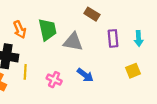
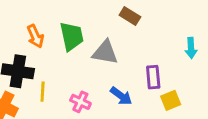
purple rectangle: (113, 38) -> (153, 77), moved
yellow square: (133, 71) -> (171, 100), moved

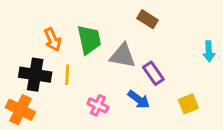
purple rectangle: (153, 77) -> (153, 73), moved, turned -30
yellow line: (43, 92) -> (67, 75), moved

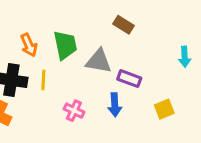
purple rectangle: (153, 73) -> (129, 79), turned -35
blue arrow: (139, 100) -> (115, 105), turned 50

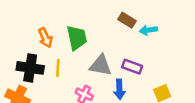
cyan arrow: (185, 57) -> (148, 30), moved, turned 84
gray triangle: (99, 61) -> (101, 65), moved

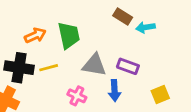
orange arrow: (45, 38) -> (35, 35), turned -90
yellow line: (58, 68) -> (49, 68), turned 72

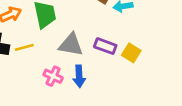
blue arrow: (115, 91) -> (79, 76), moved
yellow square: (160, 95) -> (131, 53), moved, turned -36

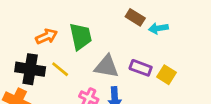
yellow line: (24, 47) -> (60, 69), turned 54

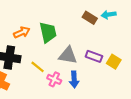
cyan arrow: (158, 28) -> (109, 15), moved
yellow line: (60, 69) -> (38, 67), moved

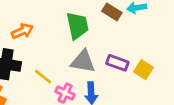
green trapezoid: (48, 32) -> (77, 26), moved

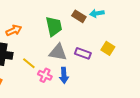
yellow square: (144, 70) -> (108, 48), moved

